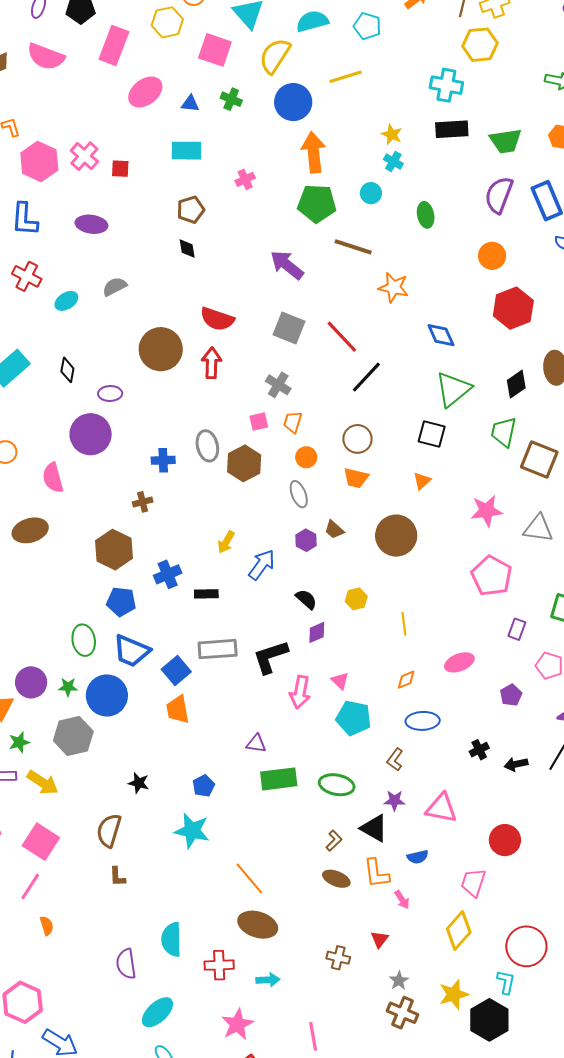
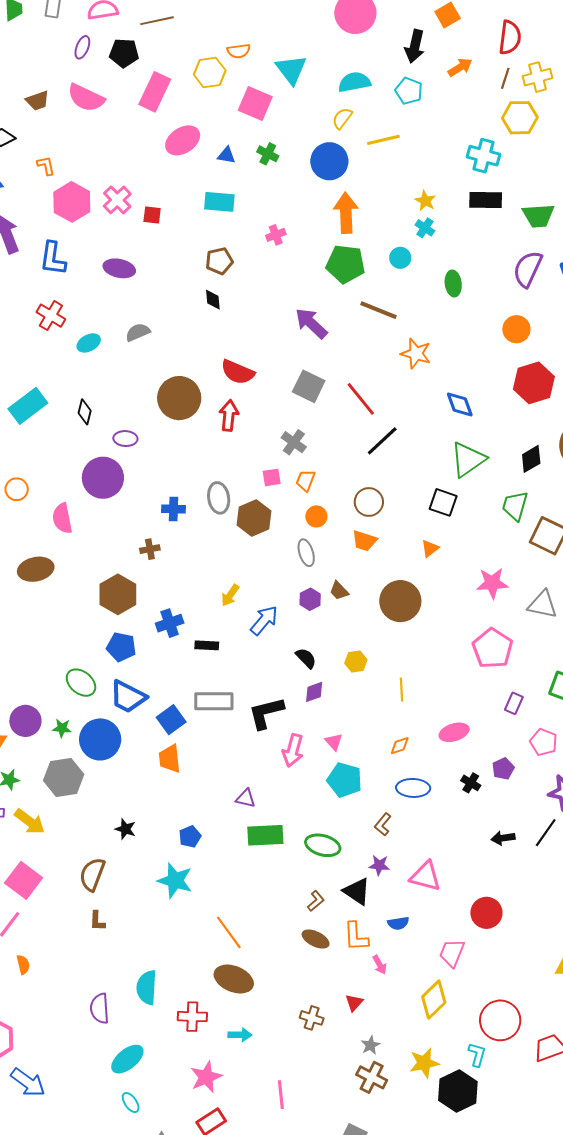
yellow semicircle: (275, 56) -> (342, 118), moved, size x0.6
green ellipse: (84, 640) -> (81, 683), turned -44
black cross: (479, 750) -> (471, 783), moved, turned -36

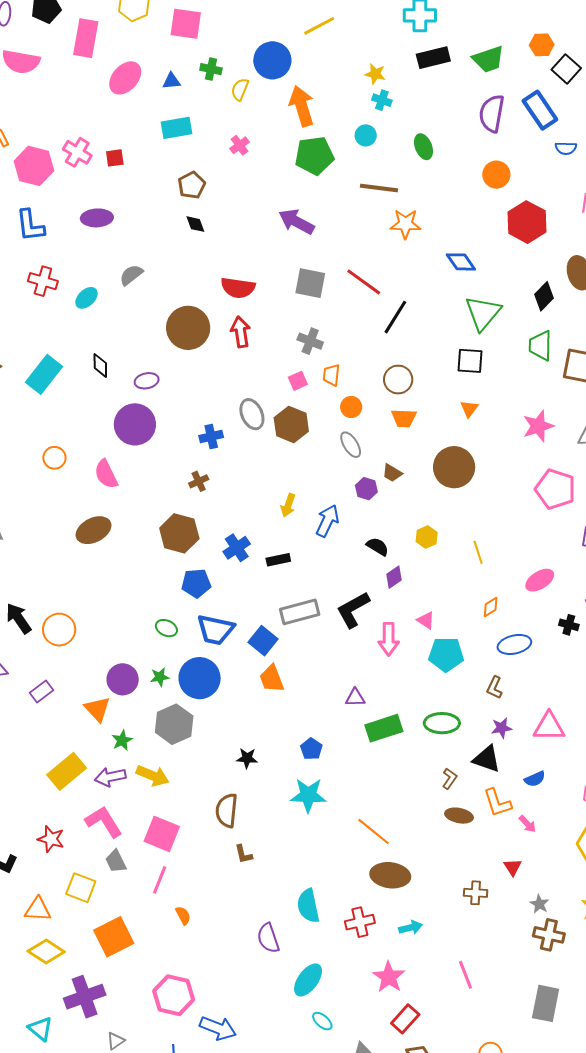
yellow semicircle: (342, 118) -> (240, 89), moved
brown line: (379, 310) -> (379, 188), moved
green ellipse: (81, 683) -> (166, 628), size x0.7

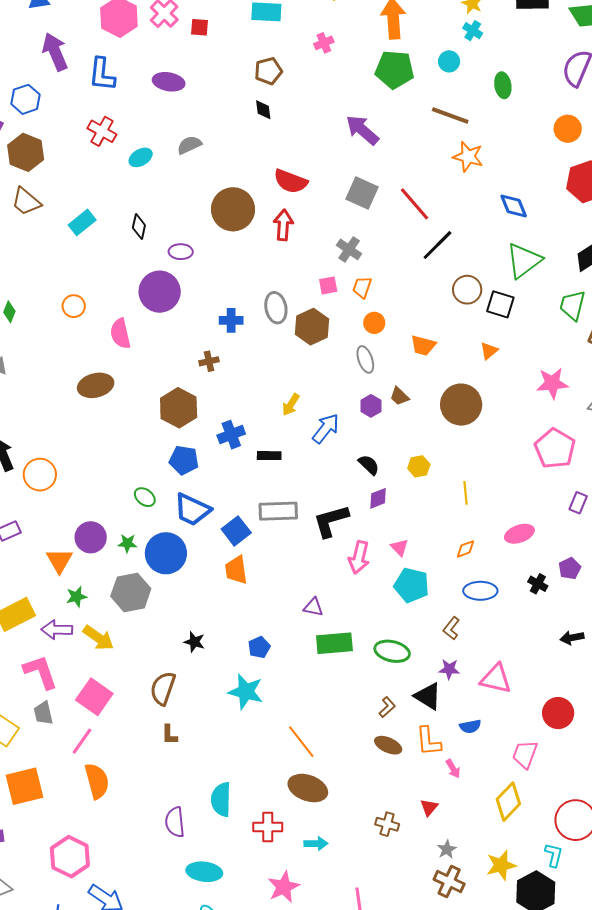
cyan rectangle: (44, 374) -> (82, 222), size x0.7
brown circle: (398, 380) -> (467, 290), moved
orange semicircle: (183, 915) -> (97, 781), size x1.8
cyan ellipse: (308, 980) -> (204, 872), turned 48

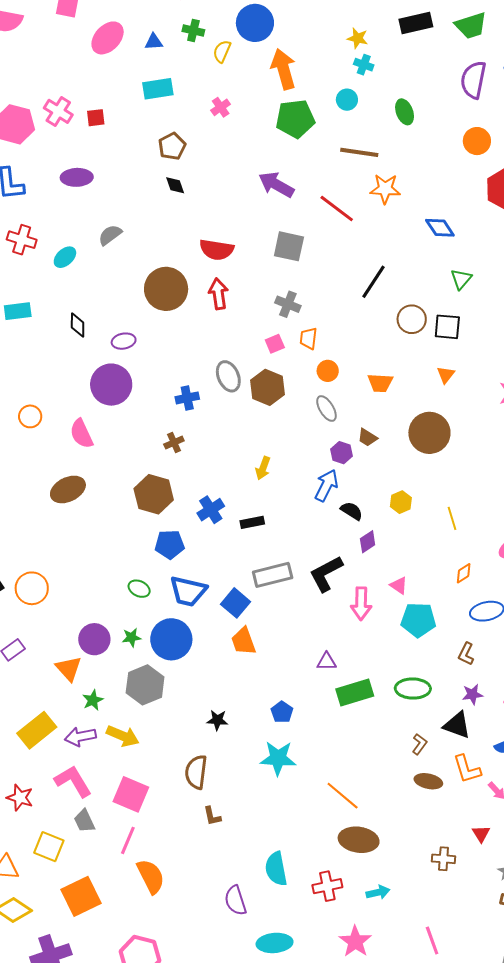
red line: (415, 204) -> (337, 209), moved
cyan rectangle: (82, 222) -> (18, 311), moved, turned 44
green triangle: (524, 261) -> (461, 279), size x0.6
blue arrow: (326, 428) -> (326, 485), moved

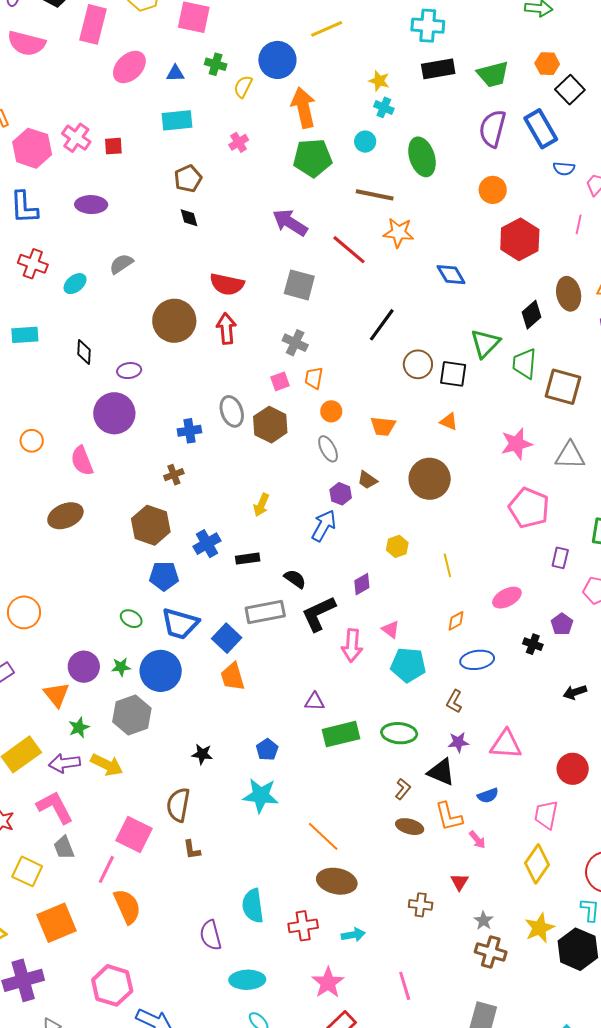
green ellipse: (405, 112) -> (422, 157), size x1.5
green triangle: (461, 279) -> (485, 343), moved, size x1.4
orange triangle: (446, 375) -> (449, 422), turned -48
black semicircle: (352, 511) -> (295, 579), moved
pink square: (131, 794) -> (134, 834), moved

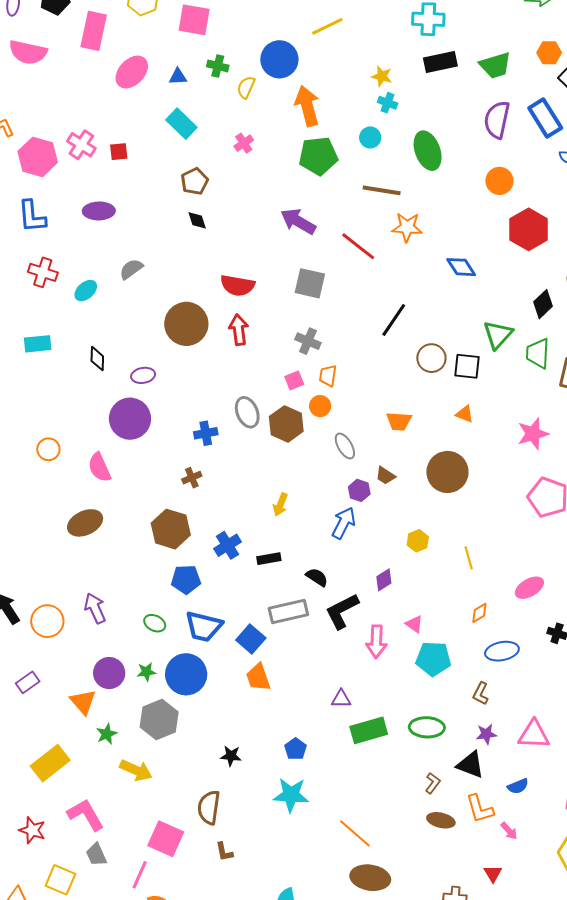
cyan rectangle: (177, 120) -> (181, 124), turned 52
orange circle: (331, 411) -> (320, 406), moved
purple arrow: (64, 763) -> (95, 608), moved, turned 76

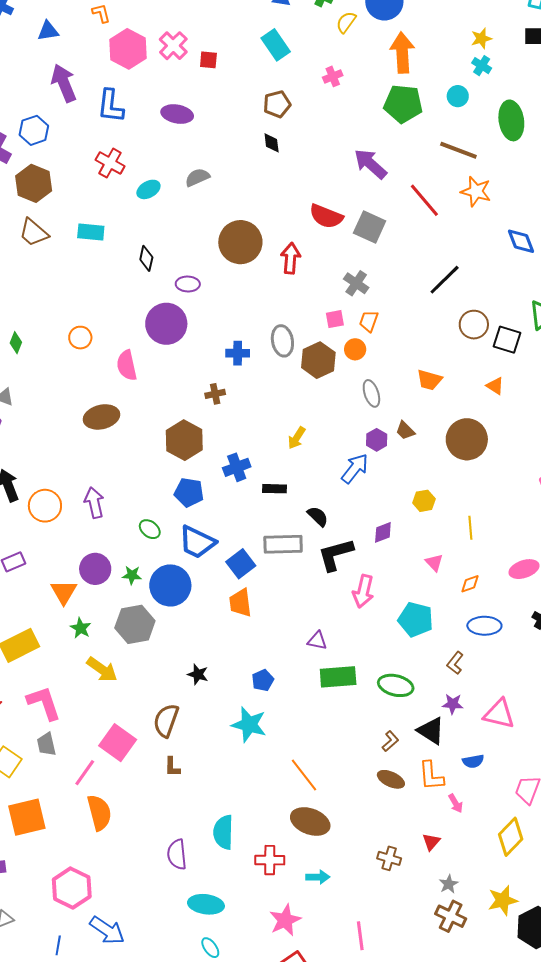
yellow star: (382, 76) -> (481, 38), turned 30
red semicircle: (237, 285) -> (326, 216), moved
pink triangle: (414, 624) -> (434, 563), moved
green star: (107, 734) -> (81, 628), turned -30

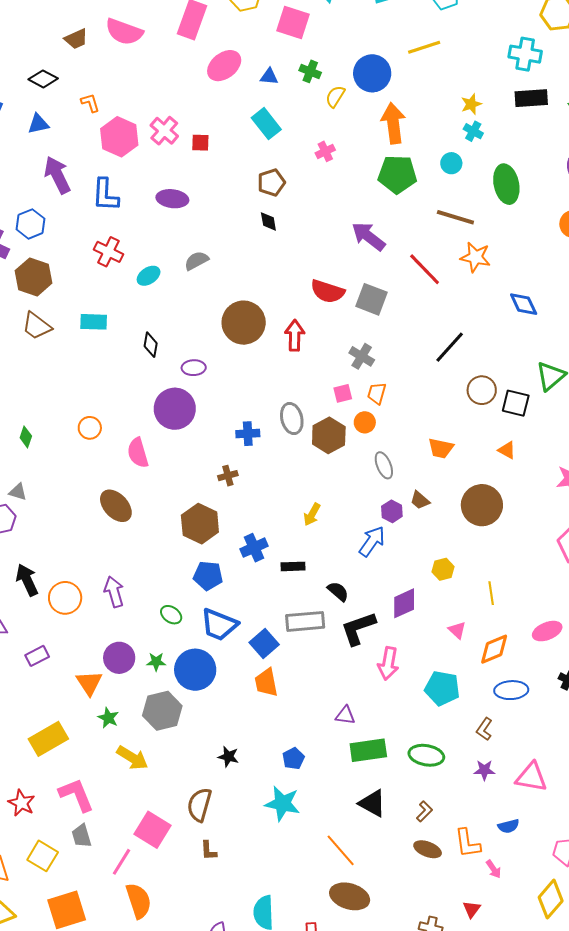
brown ellipse: (101, 417) -> (116, 506), turned 64
purple diamond: (383, 532) -> (404, 603), size x1.4
orange diamond: (470, 584) -> (494, 649), size x1.6
black triangle: (431, 731) -> (372, 803), moved

